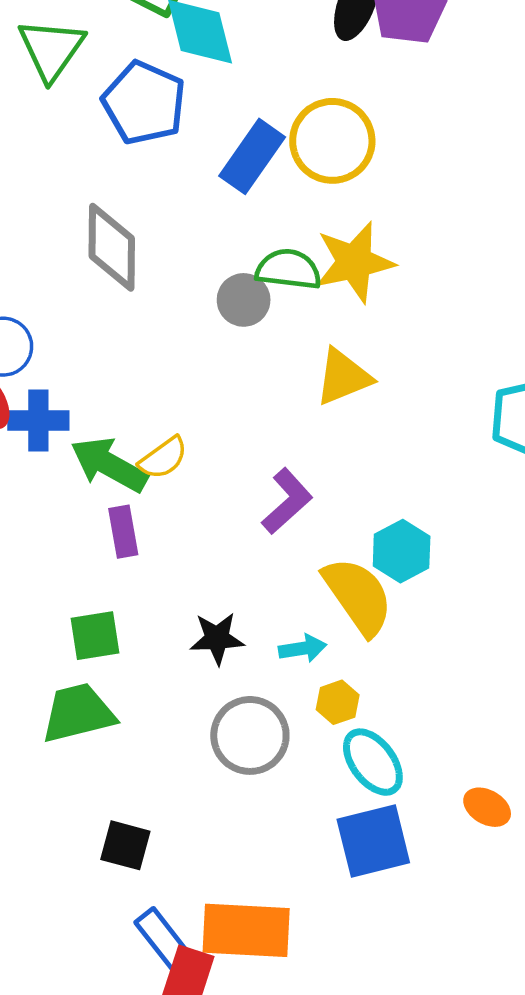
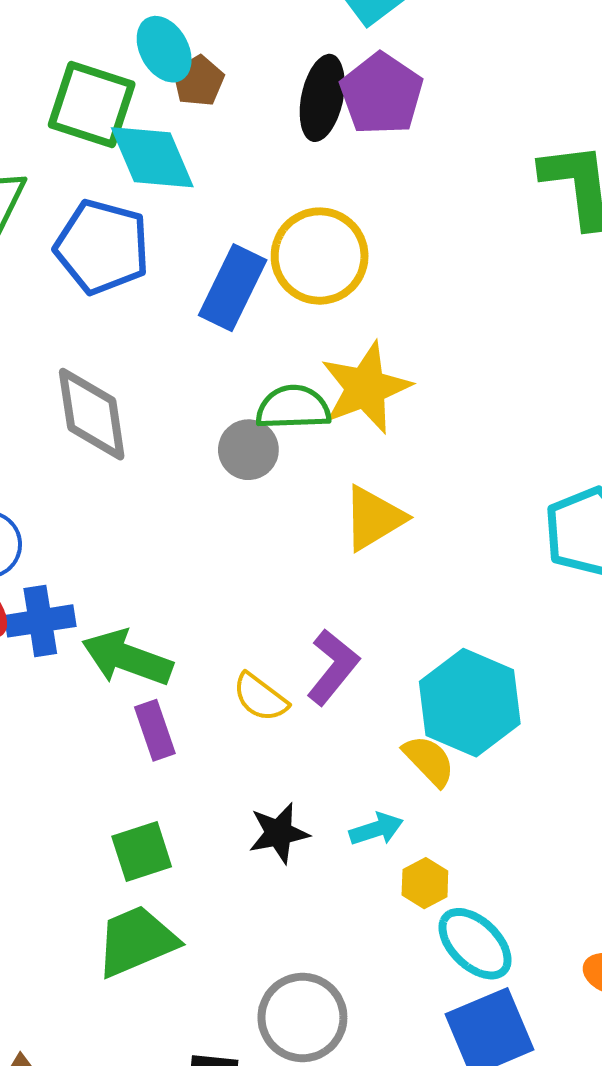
yellow semicircle: (163, 458) -> (260, 697), moved, turned 82
cyan hexagon: (402, 551) -> (470, 703), size x1.5
yellow semicircle: (358, 596) -> (429, 761), size x0.6
gray circle: (250, 735) -> (302, 1017), moved

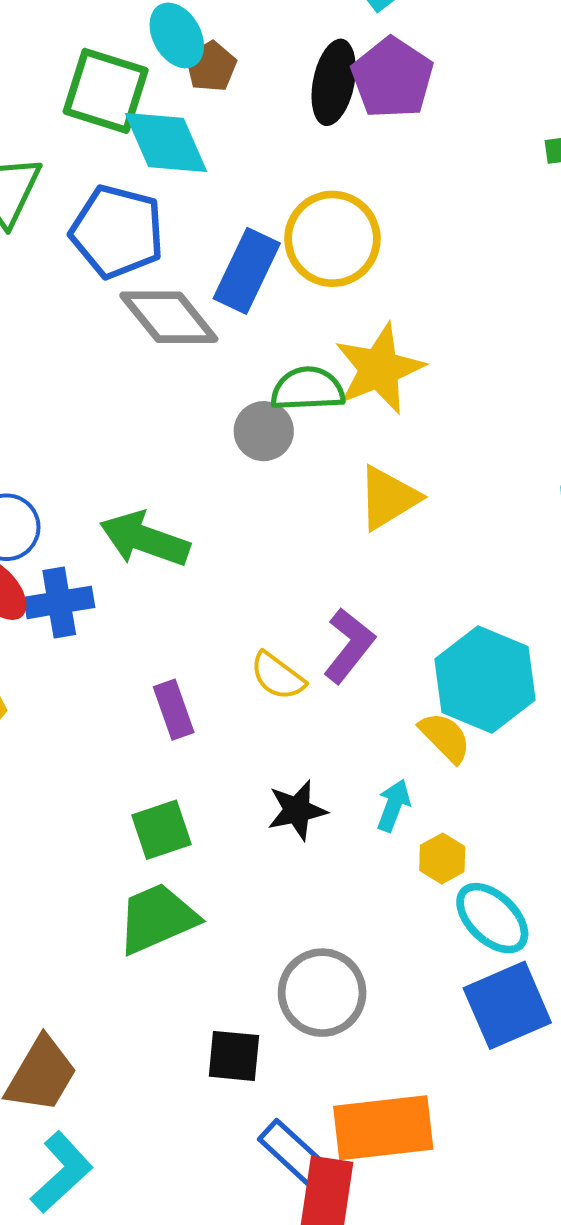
gray diamond: (92, 414) -> (169, 317), moved, turned -30
green arrow: (127, 658) -> (145, 539), moved
cyan arrow: (376, 829) -> (393, 806), turned -51

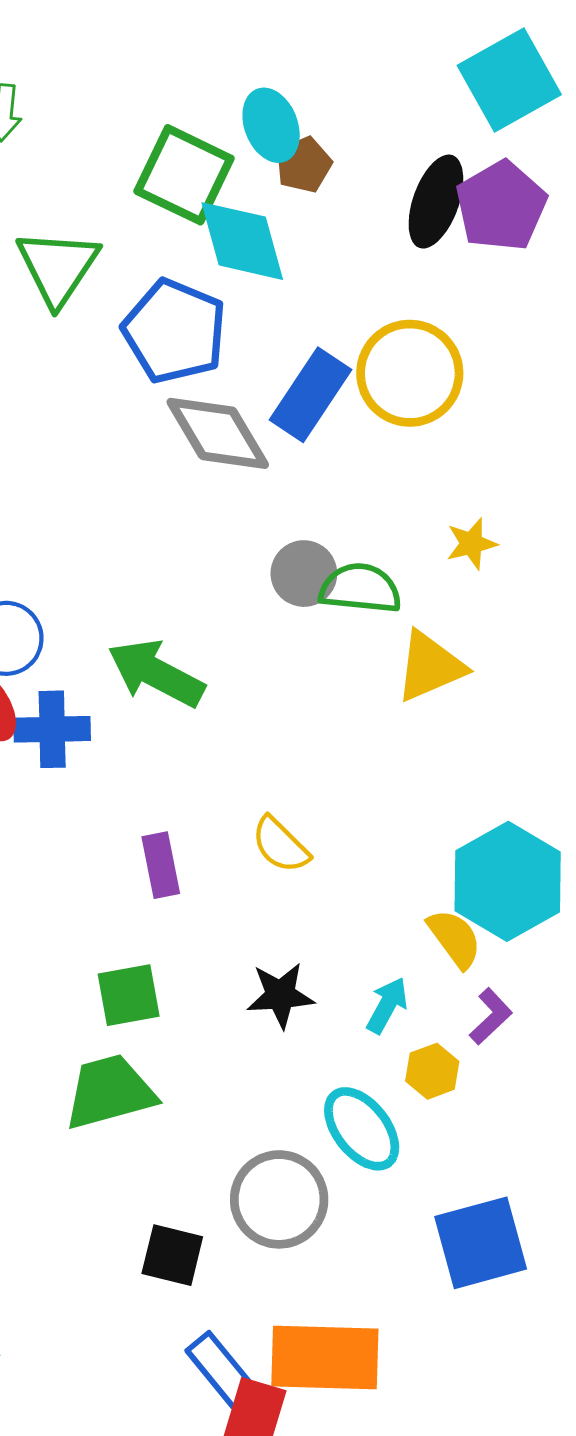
yellow star: (379, 369) -> (471, 544), moved, size x0.5
green semicircle: (308, 389) -> (360, 588), moved
purple L-shape: (349, 646) -> (491, 1016), moved, size x0.7
cyan ellipse: (492, 918) -> (362, 1129), moved

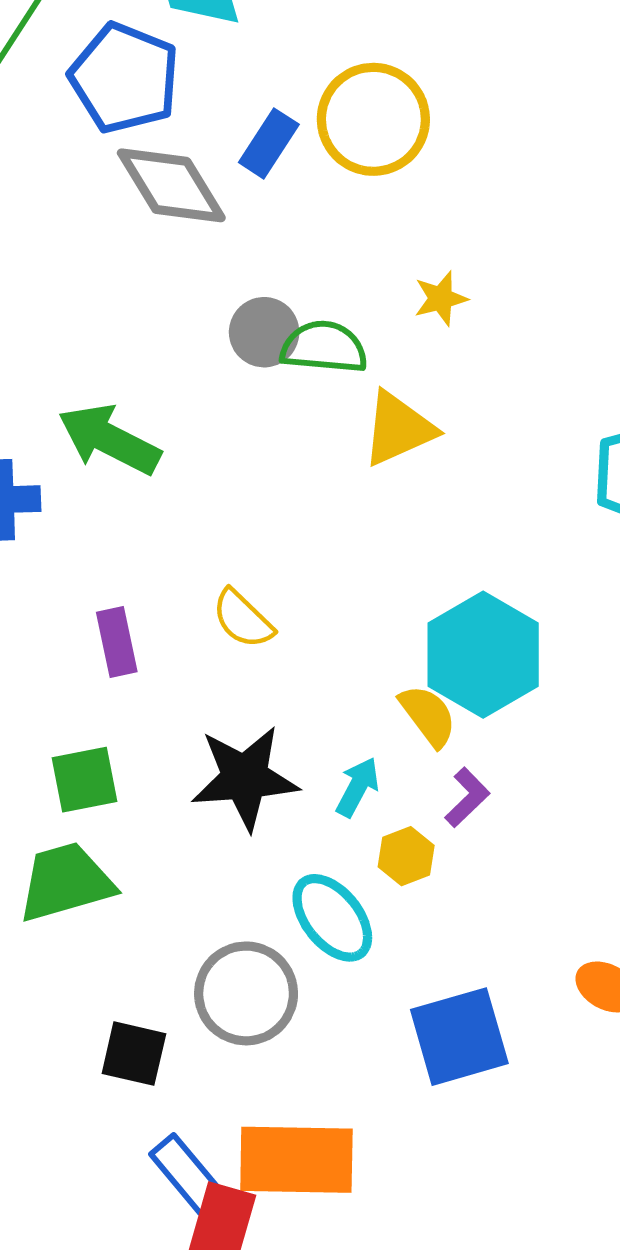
blue rectangle: (311, 395) -> (269, 143), size x0.7
black star: (280, 995) -> (245, 778), size x1.5

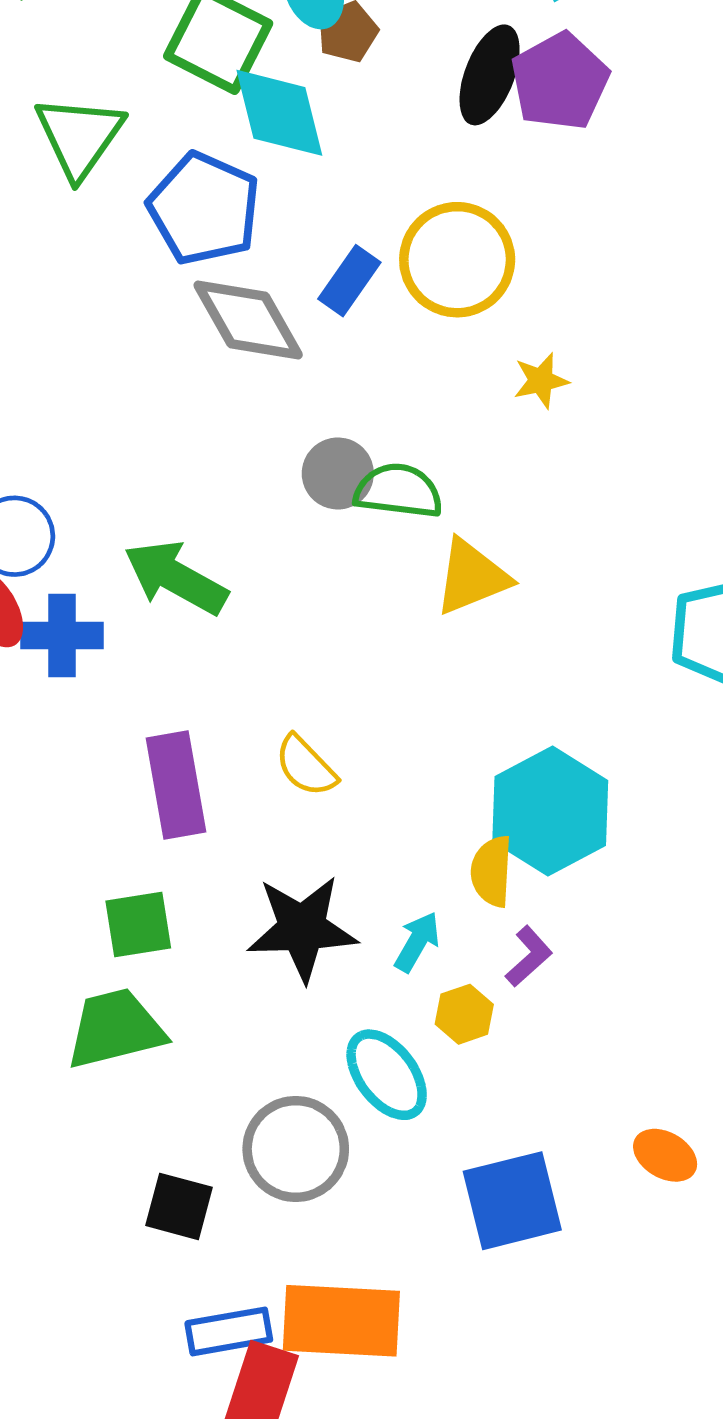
yellow star: (441, 298) -> (541, 381), moved
purple rectangle: (117, 642) -> (176, 785), size x1.5
yellow semicircle: (428, 716) -> (492, 871), turned -142
blue rectangle: (187, 1174) -> (229, 1331), turned -62

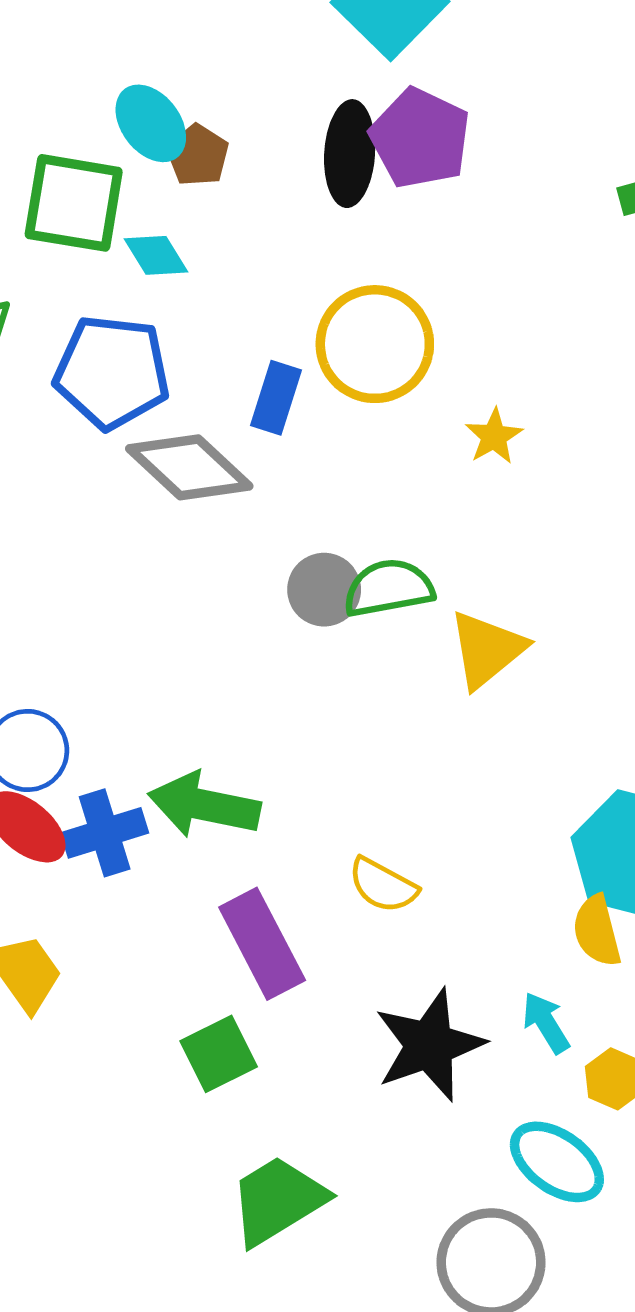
cyan diamond: (279, 113) -> (156, 255), size x0.6
green arrow: (176, 578) -> (204, 805), moved
green square: (138, 925) -> (219, 1054), moved
cyan arrow: (417, 942) -> (546, 1023), turned -44

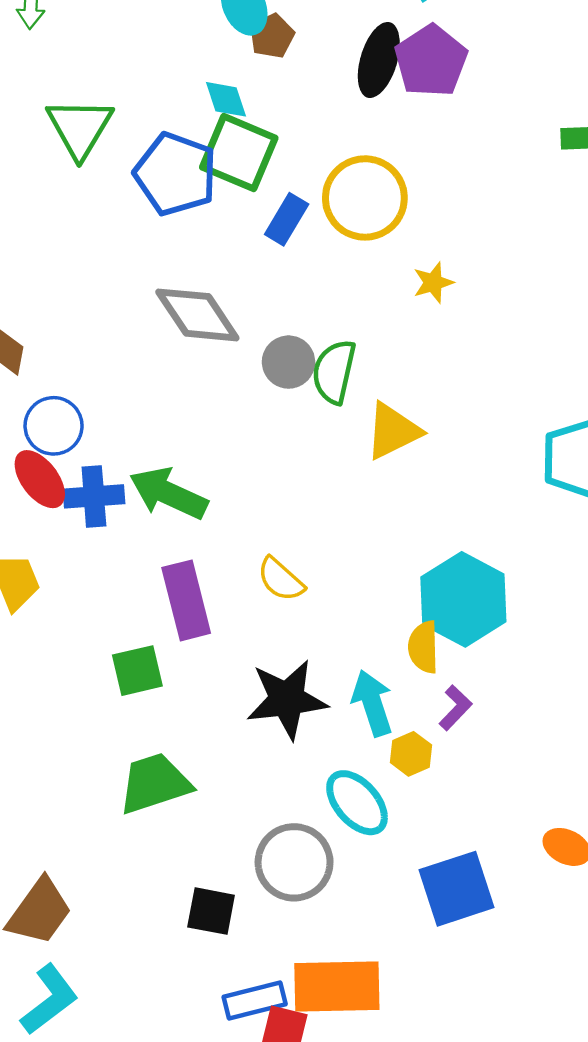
green square: (74, 203) -> (239, 153), moved
gray diamond: (189, 467) -> (197, 315), moved
green semicircle: (389, 588) -> (334, 372), turned -80
cyan arrow: (546, 1023) -> (372, 703), size x1.4

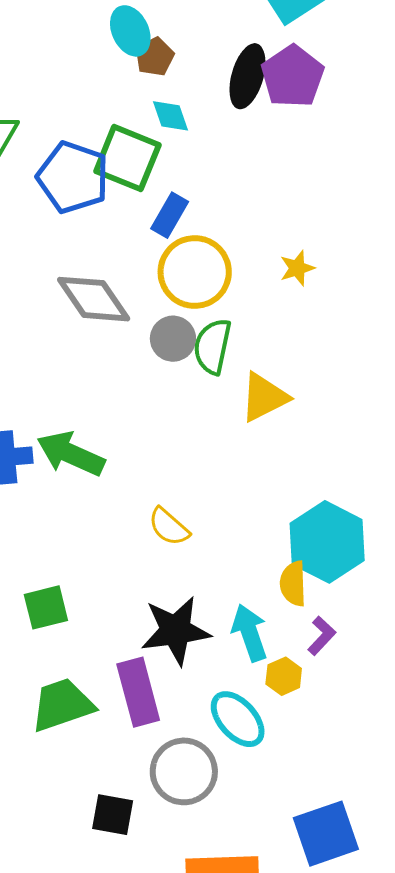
cyan diamond: (226, 99) -> (170, 116), moved
yellow circle: (365, 198) -> (195, 272), moved
purple rectangle: (186, 600) -> (138, 692), moved
blue square: (456, 889) -> (326, 834), moved

